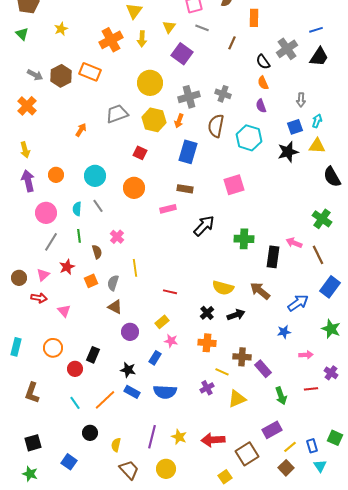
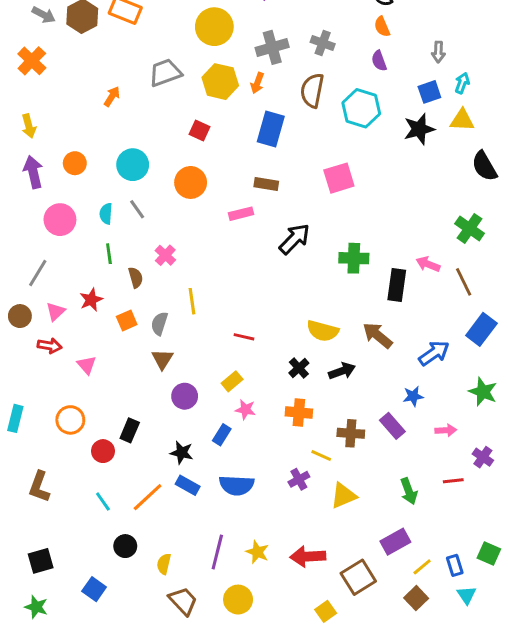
gray line: (51, 242) -> (38, 273), moved
brown triangle: (115, 307) -> (162, 359), turned 35
purple rectangle: (263, 369) -> (392, 426), moved

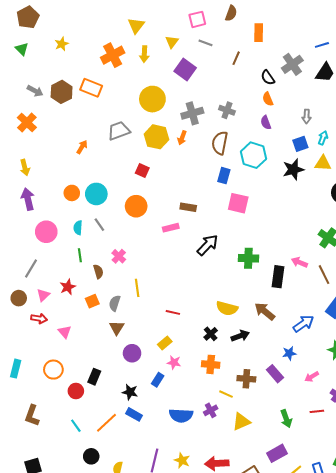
blue rectangle: (271, 129) -> (224, 176), moved, size x0.7
orange circle: (75, 163) -> (72, 193), moved
pink square: (339, 178) -> (238, 203), turned 30
pink arrow: (446, 430) -> (312, 377), turned 152
blue semicircle: (237, 485) -> (181, 416), moved

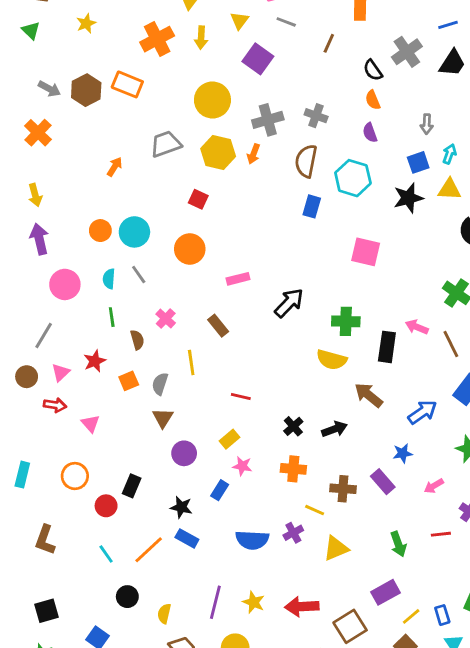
pink square: (238, 203) -> (366, 252), moved
brown rectangle: (188, 207) -> (218, 326), moved, turned 42
yellow semicircle: (227, 308) -> (332, 360), moved

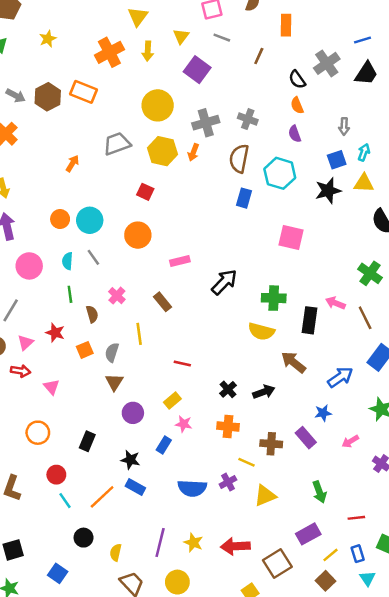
red star: (95, 361) -> (55, 333), turned -30
red circle: (106, 506) -> (56, 475), moved
red line: (441, 534) -> (356, 518), moved

